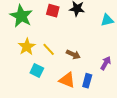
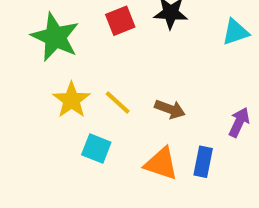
red square: (53, 11) -> (120, 21), turned -32

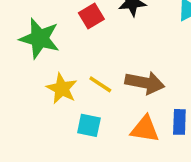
brown arrow: (170, 109) -> (145, 83), size x1.5

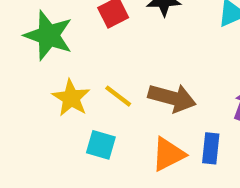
orange triangle: (145, 129) -> (168, 154), turned -40

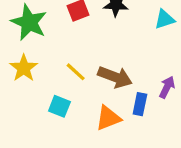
yellow star: (71, 98) -> (24, 68), moved
blue rectangle: (211, 148) -> (140, 104), moved

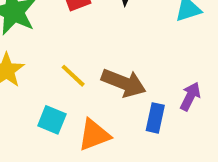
orange triangle: (108, 118) -> (94, 135), moved

